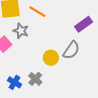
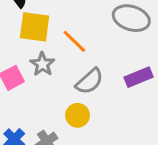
gray semicircle: (71, 50) -> (89, 81), moved

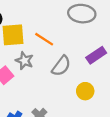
yellow circle: (78, 115) -> (85, 91), moved

